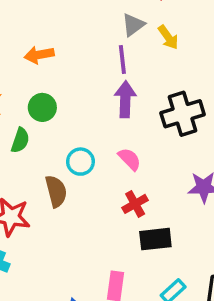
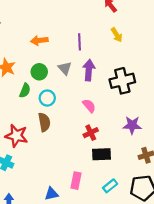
gray triangle: (133, 25) -> (65, 68), moved, turned -40
purple line: (122, 60) -> (79, 42), moved
cyan circle: (80, 162) -> (47, 98), moved

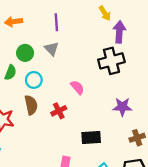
orange arrow: (39, 40) -> (14, 22), moved
purple line: (79, 42) -> (56, 22), moved
purple arrow: (89, 70) -> (119, 32), moved
red cross: (91, 133) -> (59, 111), moved

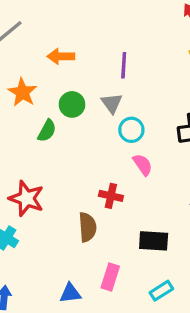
cyan circle: (34, 80) -> (131, 130), moved
brown semicircle: (31, 105) -> (87, 227), moved
red cross: (59, 111) -> (111, 196), turned 32

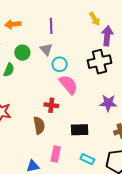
pink semicircle: (143, 165) -> (68, 85), size x1.5
cyan rectangle: (161, 291) -> (87, 159), turned 64

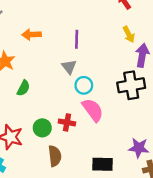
green circle: (22, 53) -> (42, 128), moved
purple star: (108, 103) -> (139, 148), moved
red cross: (51, 105) -> (67, 122), moved

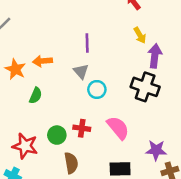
orange arrow: (32, 35) -> (43, 61), moved
black cross: (131, 85) -> (145, 87), turned 32
pink semicircle: (93, 110) -> (118, 128), moved

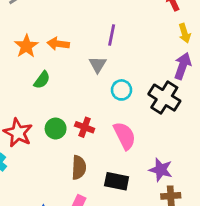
yellow arrow: (140, 35) -> (185, 33), moved
cyan circle: (97, 89) -> (121, 90), moved
brown semicircle: (71, 163) -> (79, 168), moved

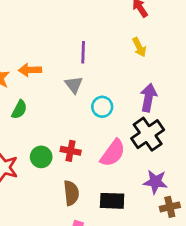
yellow arrow: (185, 33) -> (139, 47), moved
purple arrow: (183, 66) -> (148, 98), moved
black cross: (164, 98) -> (148, 134), moved, turned 32
pink semicircle: (125, 136) -> (113, 153), turned 72

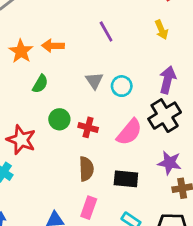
purple line: (83, 52) -> (106, 31), turned -35
gray triangle: (74, 85) -> (94, 81), moved
green circle: (41, 157) -> (59, 119), moved

